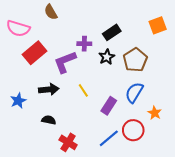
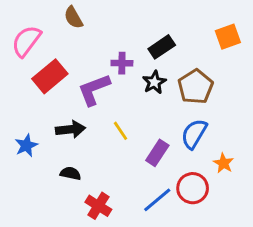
pink semicircle: (18, 28) -> (26, 41), turned 110

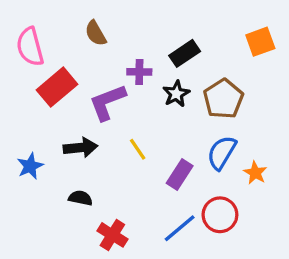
brown semicircle: (73, 18) -> (96, 33), moved
pink semicircle: (26, 41) -> (30, 47), turned -52
orange star: (223, 163) -> (255, 173), moved

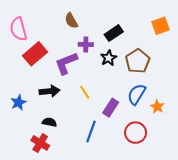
brown semicircle: (96, 33) -> (71, 21), moved
blue line: (180, 228) -> (91, 132), moved, turned -30
red cross: (112, 235) -> (40, 143), moved

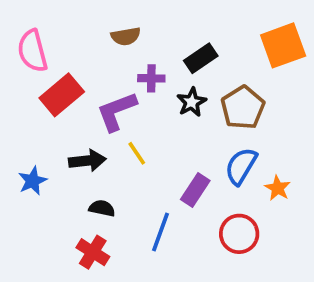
brown semicircle: (71, 21) -> (126, 36), turned -70
orange square: (160, 26) -> (283, 45), size x1.4
yellow line: (85, 92) -> (137, 153), moved
black semicircle: (50, 122) -> (102, 208), moved
red cross: (40, 143) -> (93, 252), moved

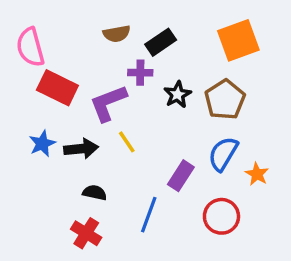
orange square: (283, 45) -> (238, 40), moved
black rectangle: (201, 58) -> (161, 42), moved
red rectangle: (62, 95) -> (57, 88), turned 66
blue star: (32, 181) -> (42, 144), moved

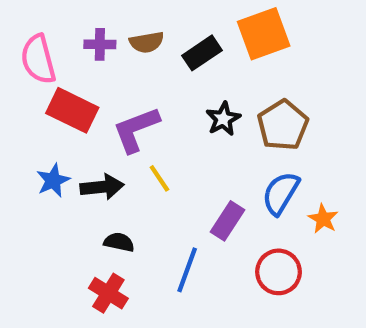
orange square: (238, 40) -> (264, 34), moved
purple cross: (140, 73) -> (100, 44), moved

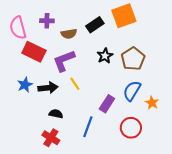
brown semicircle: (147, 42) -> (69, 34), moved

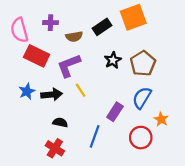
orange star: (152, 103) -> (161, 119), moved

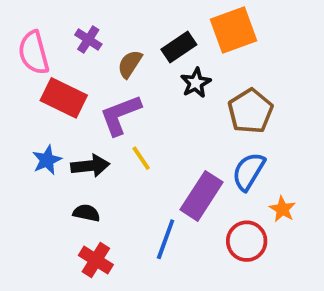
purple cross: (51, 23) -> (88, 39), turned 32
brown semicircle: (74, 37) -> (130, 64), turned 133
black star: (113, 60) -> (196, 83), moved
purple rectangle: (115, 112) -> (201, 196), size x1.4
black semicircle: (60, 122) -> (86, 213), moved

